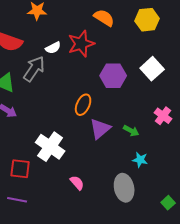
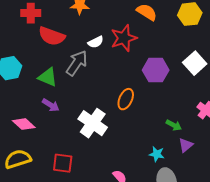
purple triangle: (100, 129) -> (186, 145), moved, size x0.7
white cross: (50, 147) -> (93, 123), moved
cyan star: (140, 160) -> (157, 154), moved

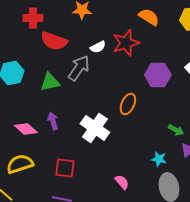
green triangle: (48, 77) -> (50, 82), turned -35
purple arrow: (51, 105) -> (53, 121), moved, turned -138

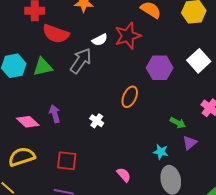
green triangle: (50, 82) -> (43, 67), moved
white cross: (95, 128) -> (97, 121), size x0.5

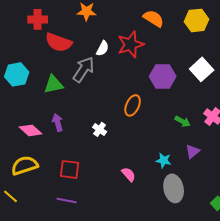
white semicircle: (100, 40) -> (103, 48), turned -35
green triangle: (43, 67) -> (54, 84), moved
green arrow: (178, 123) -> (183, 121), moved
pink semicircle: (124, 175) -> (129, 174), moved

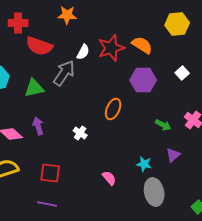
orange semicircle: (154, 18) -> (142, 45), moved
white square: (202, 69) -> (182, 73), size x0.6

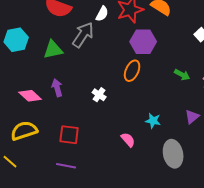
purple hexagon: (143, 80) -> (143, 42), moved
green arrow: (163, 125) -> (182, 75), moved
cyan star: (144, 164) -> (153, 121), moved

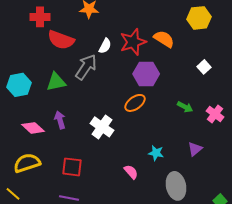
cyan hexagon: (16, 40) -> (19, 85), moved
orange ellipse: (132, 71) -> (135, 103), turned 30
white cross: (99, 95) -> (102, 127), size x1.6

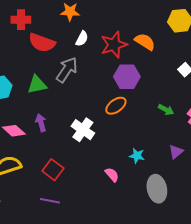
white semicircle: (105, 46) -> (82, 39), moved
red square: (72, 167) -> (53, 170), turned 30

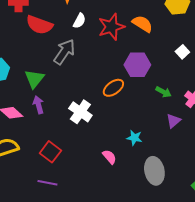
purple hexagon: (127, 77) -> (137, 65), moved
green triangle: (37, 85) -> (34, 79), moved, turned -40
purple triangle: (176, 152) -> (173, 121), moved

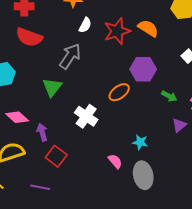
red semicircle: (39, 25) -> (29, 37), moved
green triangle: (34, 79) -> (52, 87), moved
purple arrow: (38, 105) -> (42, 132), moved
gray ellipse: (154, 171) -> (143, 175), moved
purple line: (47, 183) -> (40, 187), moved

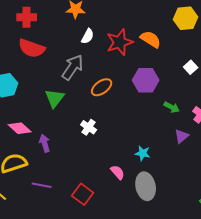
orange ellipse: (119, 92) -> (102, 87), moved
white cross: (86, 116) -> (89, 127), size x0.7
red square: (56, 156) -> (83, 194), moved
purple line: (40, 187) -> (42, 185), moved

